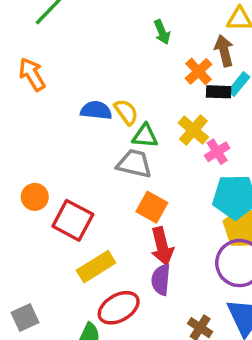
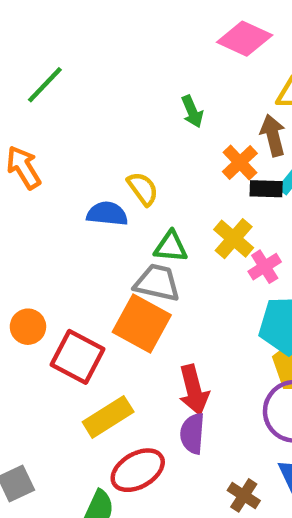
yellow semicircle: (126, 112) -> (143, 189), moved
orange square: (152, 207) -> (142, 324), moved, size x1.4

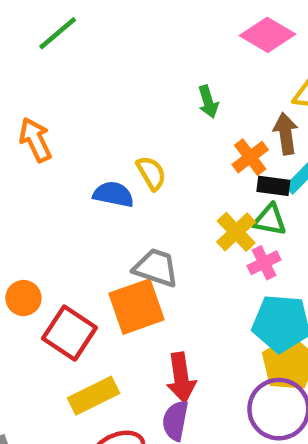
green line: (45, 85) -> (58, 33), moved
green triangle: (171, 247) -> (270, 220), moved
orange square: (142, 324) -> (136, 307), turned 36

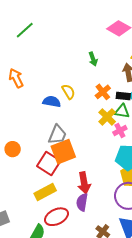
orange cross: (250, 157) -> (103, 92), moved
gray trapezoid: (156, 268) -> (57, 135), moved, turned 95
red square: (69, 333) -> (49, 163), moved

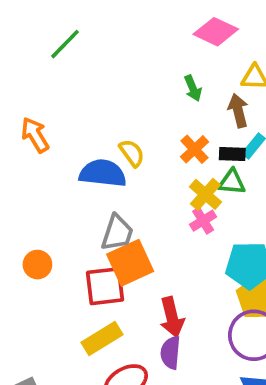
green line: (25, 30) -> (65, 44), moved
green arrow: (93, 59) -> (193, 88), moved
blue semicircle: (52, 102) -> (103, 173), size x1.4
pink cross: (120, 130) -> (203, 221), moved
red square: (49, 163) -> (105, 286), turned -35

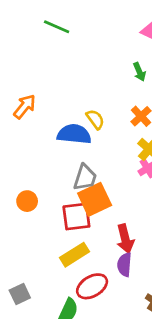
green line: (65, 44) -> (57, 27), moved, turned 70
orange arrow: (35, 135) -> (25, 107), turned 70

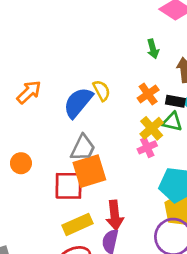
orange arrow: (25, 107) -> (29, 92), moved
blue semicircle: (74, 134) -> (78, 102), turned -64
yellow rectangle: (74, 255) -> (78, 224), moved

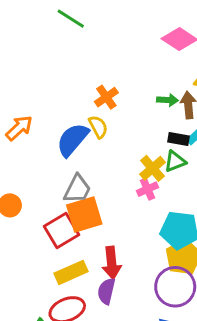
green arrow: (153, 49) -> (167, 100), moved, turned -72
orange cross: (148, 94) -> (106, 97), moved
green triangle: (172, 122) -> (175, 161), turned -35
red square: (69, 186) -> (62, 230), turned -32

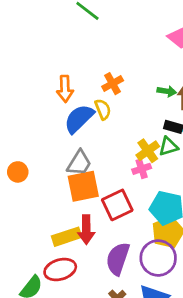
orange arrow: (19, 128) -> (65, 89), moved, turned 125
red square: (62, 230) -> (117, 205), moved
red arrow: (112, 263) -> (86, 230), moved
purple semicircle: (106, 291) -> (118, 259), moved, size x1.4

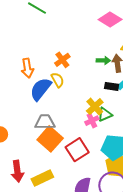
green triangle: (168, 146) -> (105, 114), moved
gray trapezoid: (79, 163) -> (45, 122), turned -115
orange square: (83, 186) -> (50, 139), turned -30
red arrow: (86, 230) -> (17, 171), moved

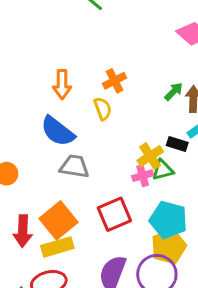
green arrow: (103, 60) -> (174, 92), turned -56
black rectangle: (112, 86) -> (177, 144), moved
blue semicircle: (41, 89) -> (58, 131), moved, turned -100
orange square: (50, 139) -> (59, 220), moved

